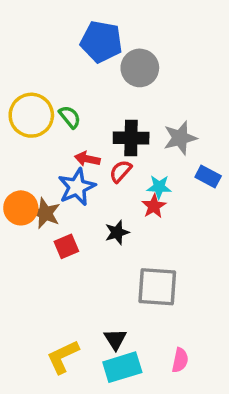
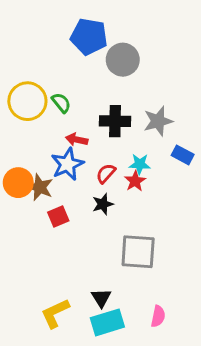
red semicircle: (121, 171) -> (106, 173), moved

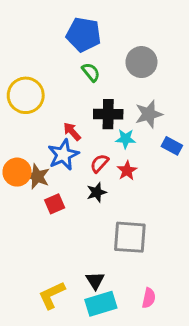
gray circle: (123, 60) -> (141, 62), moved
green semicircle: (61, 103) -> (91, 72), moved
red arrow: (77, 140) -> (72, 132), turned 36
cyan star: (140, 164) -> (126, 139), moved

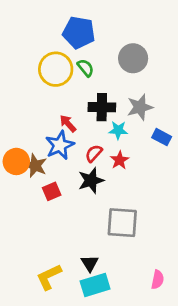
yellow circle: (26, 95) -> (56, 69), moved
black star: (97, 192) -> (91, 180), size x1.4
pink semicircle: (149, 298) -> (158, 280), moved

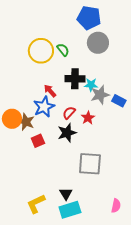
blue pentagon: (79, 32) -> (89, 18), moved
gray star: (140, 107) -> (100, 95), moved
cyan star: (118, 130) -> (91, 85), moved

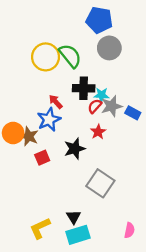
green semicircle: (63, 50) -> (70, 56), size x1.6
red semicircle: (69, 113) -> (95, 106), moved
gray square: (90, 164) -> (100, 183), turned 30

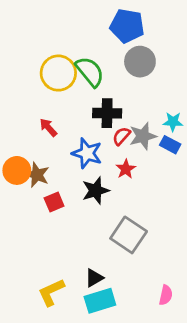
cyan star: (101, 95) -> (173, 122), moved
red arrow: (56, 102) -> (48, 127), moved
blue star: (49, 120) -> (87, 153), moved, turned -30
black triangle: (74, 217) -> (94, 278), turned 32

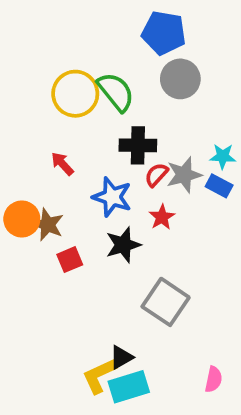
yellow L-shape: (51, 292) -> (99, 376), moved

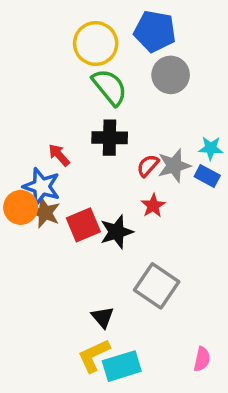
yellow circle: (75, 94) -> (96, 44), moved
black cross: (138, 145) -> (110, 138), moved
blue star: (112, 197) -> (42, 186), moved
red square: (70, 260) -> (83, 225), moved, size x1.4
black triangle: (121, 357) -> (103, 317), moved, turned -40

